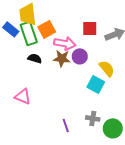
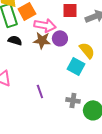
purple line: (66, 125) -> (40, 91), moved

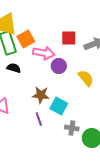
brown star: (42, 40) -> (41, 95), moved
cyan square: (76, 66) -> (59, 106), moved

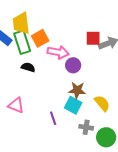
red square: (69, 38) -> (93, 38), moved
yellow semicircle: (86, 78) -> (102, 103), moved
brown star: (41, 95) -> (77, 90), moved

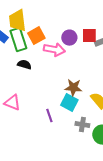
purple circle: (73, 65) -> (69, 38), moved

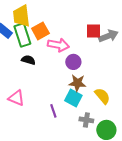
purple circle: (69, 38) -> (73, 62), moved

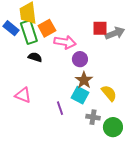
brown star: (77, 83) -> (84, 80), turned 30

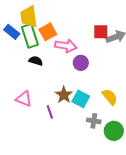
brown star: (84, 80) -> (64, 95), moved
purple line: (60, 108) -> (50, 112), moved

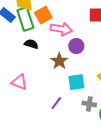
brown star: (64, 95) -> (59, 61), moved
cyan square: (81, 99) -> (76, 82), turned -36
purple line: (50, 112) -> (56, 103), moved, turned 56

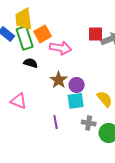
purple circle: (76, 46) -> (77, 85), moved
purple line: (56, 103) -> (56, 122), turned -48

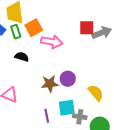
green rectangle: (25, 38) -> (16, 32), size x0.6
brown star: (59, 80) -> (50, 84), moved, turned 30
cyan square: (76, 101) -> (67, 108), moved

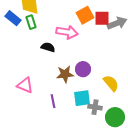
orange square: (34, 28) -> (85, 15), moved
black semicircle: (22, 57) -> (48, 47), moved
purple line: (47, 116) -> (53, 101), moved

